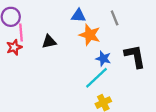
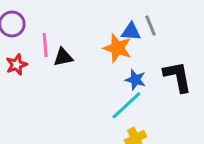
blue triangle: (78, 16) -> (131, 32), moved
pink line: (21, 33) -> (45, 45), moved

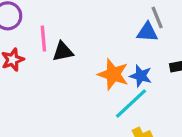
blue triangle: (131, 32) -> (147, 32), moved
orange star: (117, 48) -> (113, 74), moved

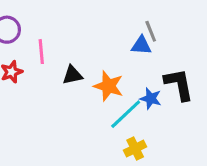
black triangle: (63, 52) -> (73, 75), moved
blue star: (141, 76) -> (151, 98), moved

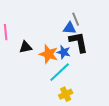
black L-shape: (179, 84) -> (79, 42), moved
blue star: (151, 98) -> (64, 52), moved

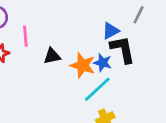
gray line: (76, 19) -> (139, 15), moved, turned 48
blue triangle: (70, 28) -> (111, 31), turned -32

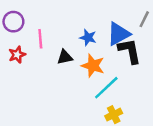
blue triangle: (111, 31) -> (119, 34), size x1.5
blue star: (103, 63) -> (88, 38), moved

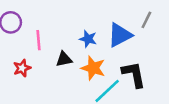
black L-shape: (130, 51) -> (134, 74), moved
red star: (17, 55) -> (22, 68), moved

